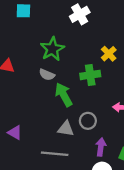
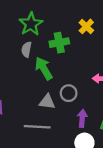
gray semicircle: (47, 75) -> (26, 49), turned 80
green cross: (90, 75) -> (59, 43), moved

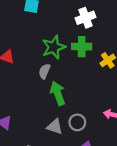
green cross: (59, 43) -> (82, 47), moved

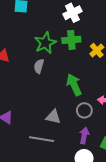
green arrow: (58, 93) -> (74, 85), moved
gray circle: (77, 122) -> (84, 110), moved

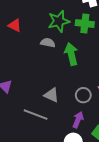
gray semicircle: (39, 66) -> (48, 43), turned 72
green arrow: (74, 85) -> (71, 54), moved

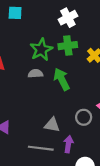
purple arrow: (78, 120) -> (68, 144), moved

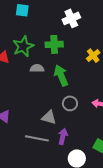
green cross: (68, 46) -> (54, 44), moved
green star: (41, 50) -> (23, 46), moved
gray circle: (84, 117) -> (70, 103), moved

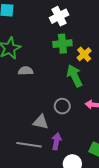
green cross: (54, 44) -> (62, 44), moved
green arrow: (61, 75) -> (75, 76), moved

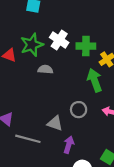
white cross: (59, 16) -> (59, 40), moved, turned -36
gray line: (29, 145) -> (28, 139), moved

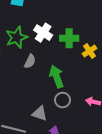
gray semicircle: (45, 69) -> (30, 61), turned 112
green arrow: (95, 80) -> (56, 76), moved

